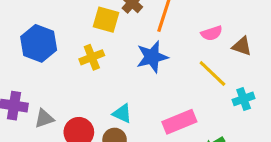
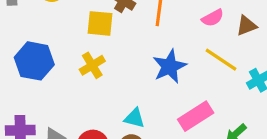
brown triangle: (242, 46) -> (247, 26), turned -30
blue star: (152, 57) -> (170, 66), moved

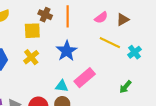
blue star: (170, 66) -> (67, 51), moved
pink rectangle: (196, 116) -> (85, 78), moved

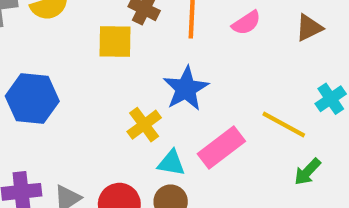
pink semicircle: (101, 18) -> (246, 23), moved
yellow line: (110, 43) -> (284, 125), moved
yellow cross: (31, 57) -> (144, 125), moved

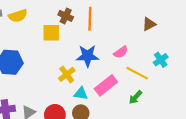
pink semicircle: (246, 23) -> (121, 52), moved
blue star: (186, 89) -> (87, 56), turned 30
green arrow: (307, 172) -> (135, 97), moved

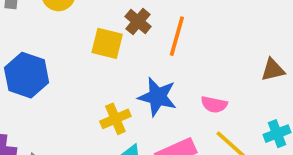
pink semicircle: (121, 52) -> (214, 104), turned 32

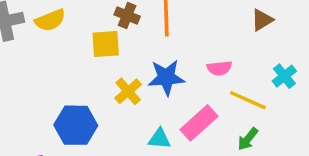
blue hexagon: (27, 75) -> (76, 125), moved
yellow cross: (115, 119) -> (128, 91), moved

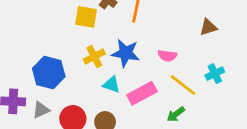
cyan triangle: (159, 139) -> (111, 85), moved

